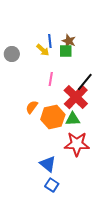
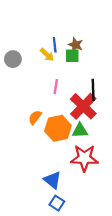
black line: (85, 82) -> (93, 90), turned -42

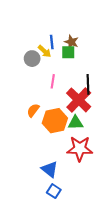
gray circle: (13, 59) -> (32, 59), moved

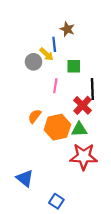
brown star: (71, 42) -> (67, 29), moved
green square: (68, 52) -> (74, 66), moved
red cross: (79, 100) -> (83, 105), size x0.7
blue triangle: (50, 169) -> (25, 178), moved

